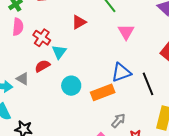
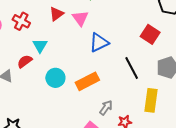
pink triangle: (126, 32) -> (80, 18), moved
red cross: (42, 38) -> (21, 21), moved
blue triangle: (121, 72) -> (99, 43), moved

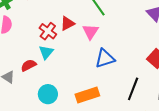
red cross: (21, 21) -> (48, 31), moved
black line: (132, 68) -> (133, 89), turned 40
cyan circle: (55, 78) -> (48, 94), moved

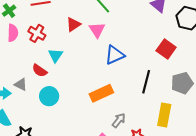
red cross: (48, 31) -> (37, 33), moved
red semicircle: (29, 65) -> (40, 71), turned -112
cyan circle: (48, 94) -> (49, 96), moved

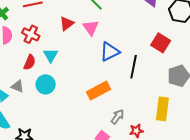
red semicircle: (40, 71) -> (30, 62), moved, turned -98
black line: (146, 82) -> (134, 67), moved
cyan circle: (49, 96) -> (46, 84), moved

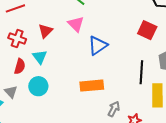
red triangle: (67, 23) -> (45, 31), moved
black line: (134, 67) -> (141, 72), moved
gray triangle: (18, 86) -> (11, 92), turned 32
orange rectangle: (99, 91) -> (92, 86), turned 30

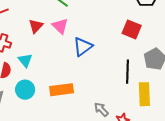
red triangle: (45, 31) -> (36, 26), moved
orange rectangle: (92, 86) -> (62, 90), moved
gray arrow: (114, 109) -> (101, 109), turned -70

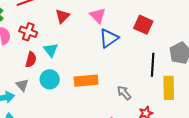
pink triangle: (60, 26) -> (98, 16), moved
red square: (132, 29) -> (143, 25), moved
gray arrow: (101, 109) -> (124, 93), moved

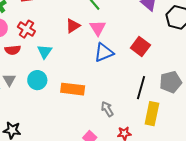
red triangle: (62, 16) -> (73, 26), moved
red semicircle: (31, 60) -> (13, 50), moved, turned 56

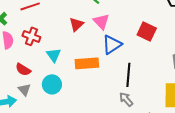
red semicircle: (13, 50) -> (23, 70), moved, turned 49
black line: (141, 88) -> (128, 75), moved
orange rectangle: (73, 89) -> (87, 63), moved

